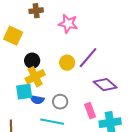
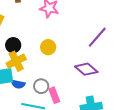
purple line: (88, 58) -> (97, 37), moved
pink rectangle: (90, 111) -> (54, 95), moved

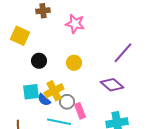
yellow cross: (16, 61) -> (54, 91), moved
blue semicircle: (18, 84) -> (44, 100), turned 32

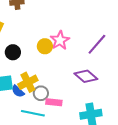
pink star: (75, 24) -> (60, 40), moved, turned 30
yellow circle: (74, 63) -> (45, 46), moved
pink rectangle: (80, 111) -> (54, 102), turned -63

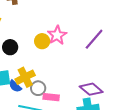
purple diamond: (86, 76) -> (91, 89), moved

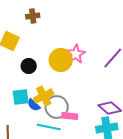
yellow circle: (42, 41) -> (61, 60), size x1.5
gray circle: (38, 88) -> (57, 107), size x1.5

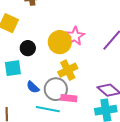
yellow cross: (44, 96) -> (68, 70), moved
cyan square: (21, 97) -> (13, 68), moved

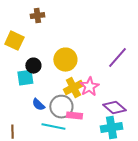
pink star: (75, 36) -> (89, 87), moved
cyan square: (13, 68) -> (25, 78), moved

